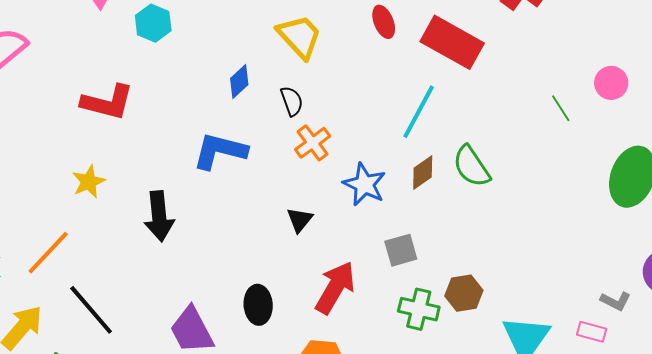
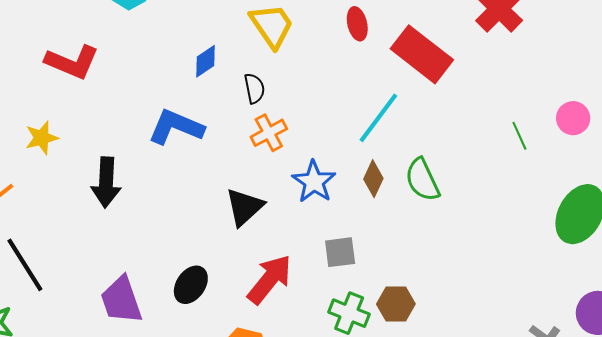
brown diamond: (423, 173) -> (373, 179), turned -39
black triangle: (300, 220) -> (245, 207), size x1.5
black ellipse: (258, 305) -> (191, 285), turned 30

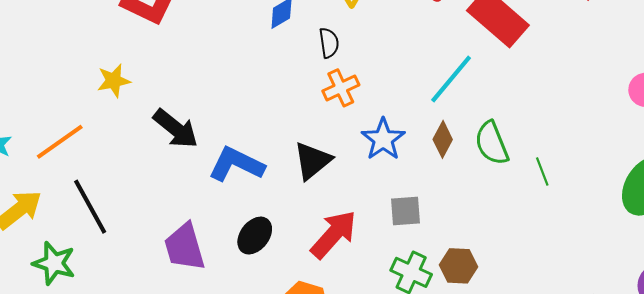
blue L-shape: (176, 127) -> (236, 164), moved
green line: (519, 136) -> (542, 171), moved
black arrow: (106, 182) -> (176, 129), turned -57

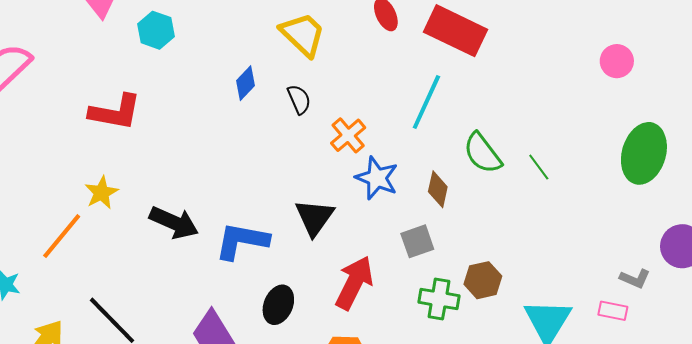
orange cross: (341, 88) -> (348, 135), moved
brown diamond: (443, 139) -> (438, 189), moved
orange line: (60, 142) -> (62, 236), moved

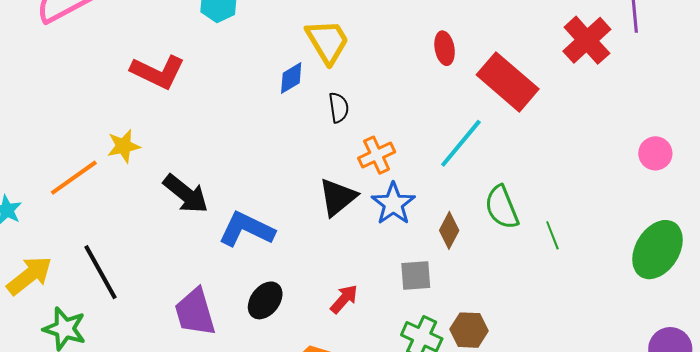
yellow trapezoid: (303, 34) -> (327, 41), moved
black triangle: (314, 217) -> (338, 197), moved
red arrow: (354, 283) -> (344, 299), size x0.6

